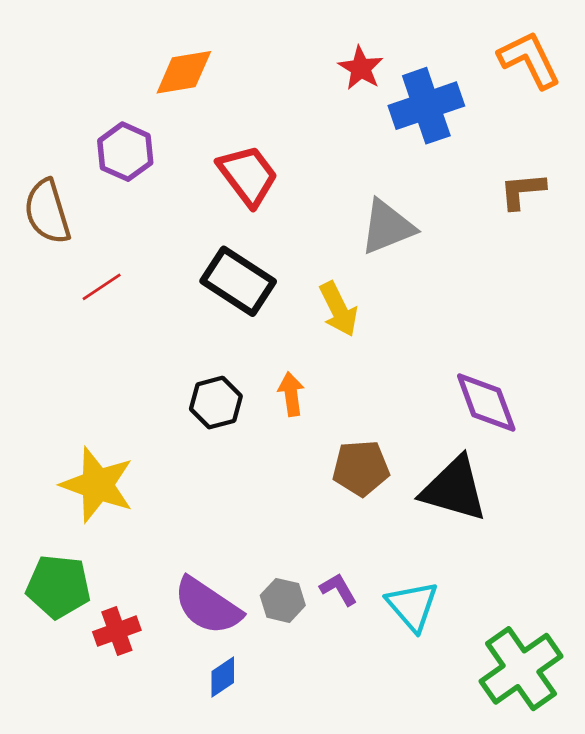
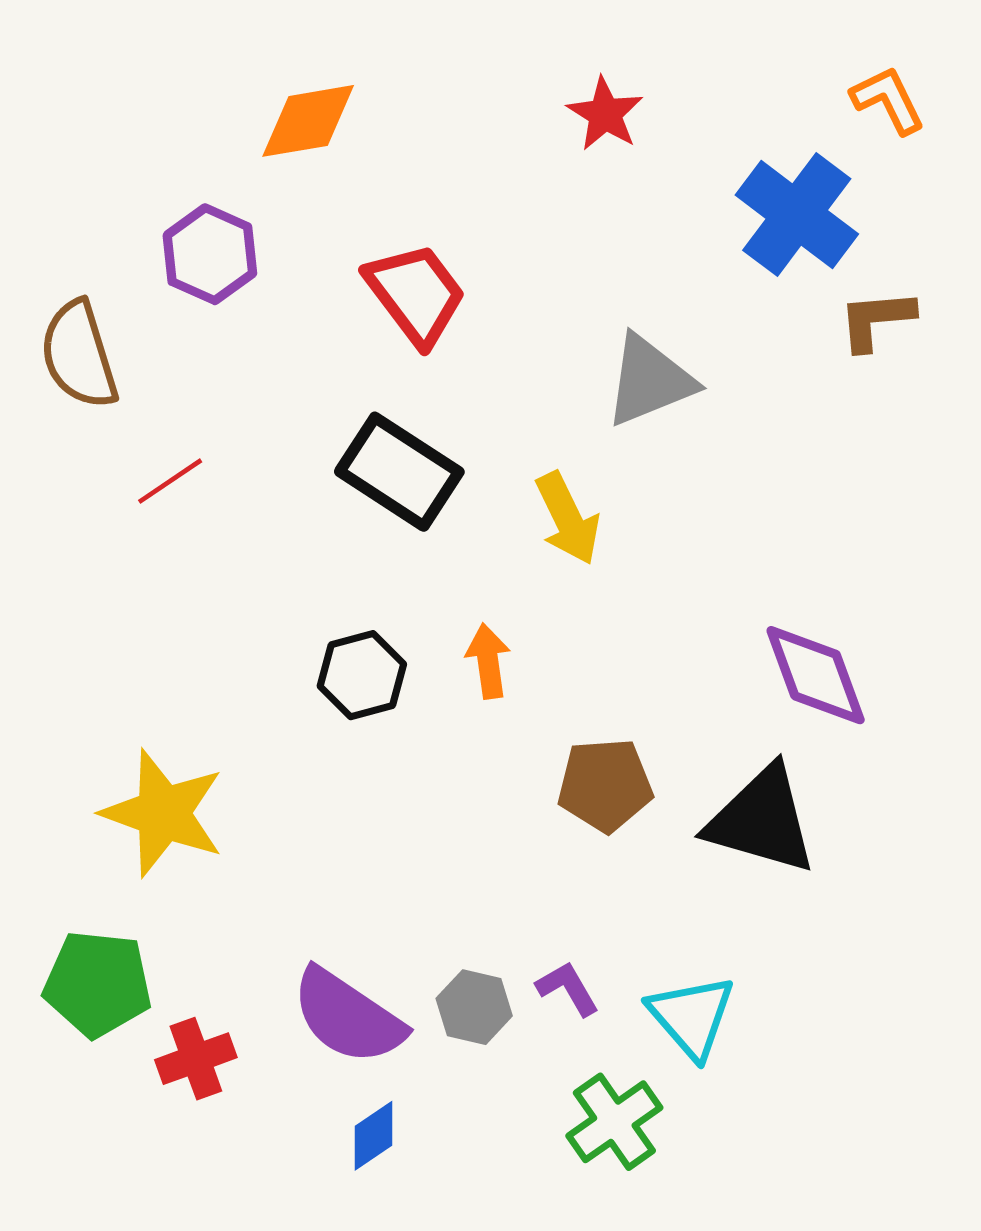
orange L-shape: (529, 60) -> (888, 100), size x0.7
blue cross: (426, 106) -> (797, 214), moved, turned -34
green cross: (521, 669) -> (614, 1122), moved, size x0.7

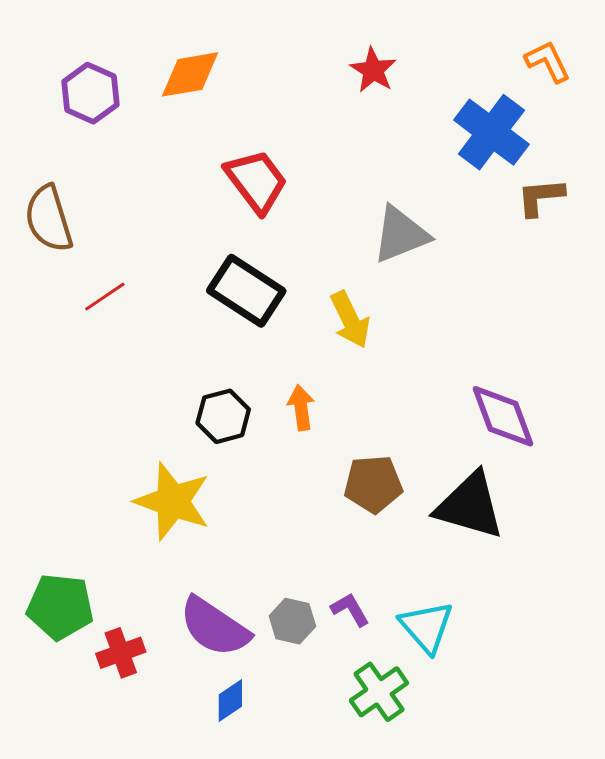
purple hexagon: (210, 254) -> (90, 93), moved
yellow star: (163, 813) -> (173, 501), moved

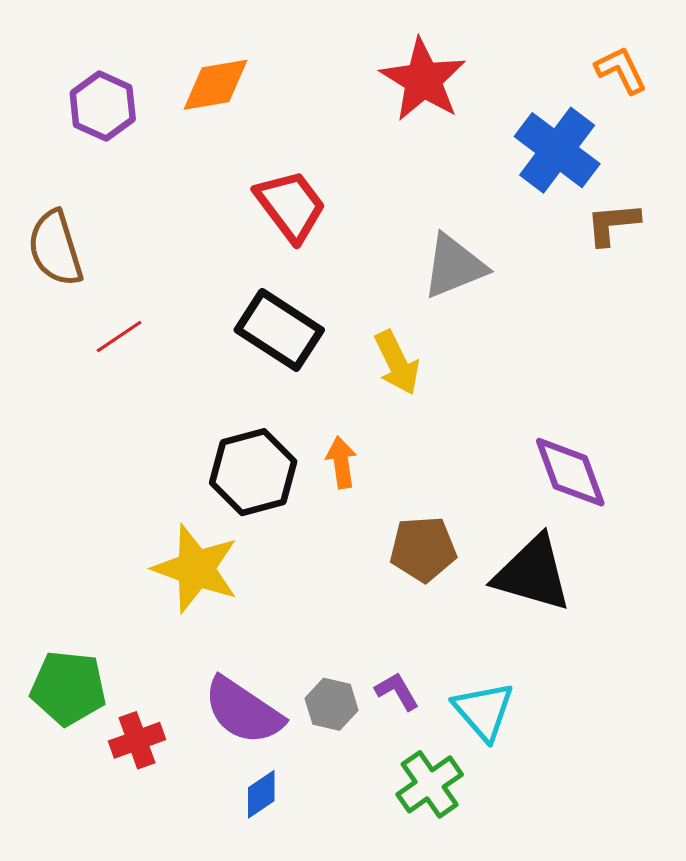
red star: (373, 70) -> (423, 80), size x1.6
black hexagon: (223, 416) -> (253, 472), size x1.4

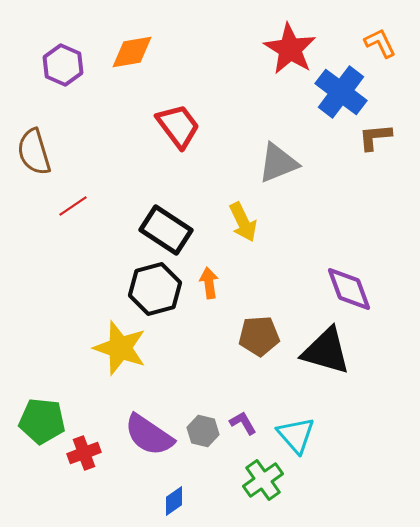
red star: (423, 80) -> (290, 49), moved
black rectangle: (279, 330) -> (166, 230), moved
blue diamond: (261, 794) -> (174, 501), moved

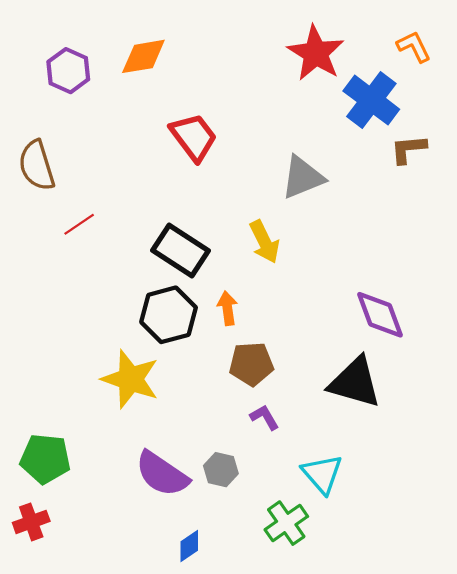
brown pentagon: (259, 336) -> (251, 364), moved
purple L-shape: (243, 423) -> (264, 417), moved
red cross: (84, 453) -> (31, 522), moved

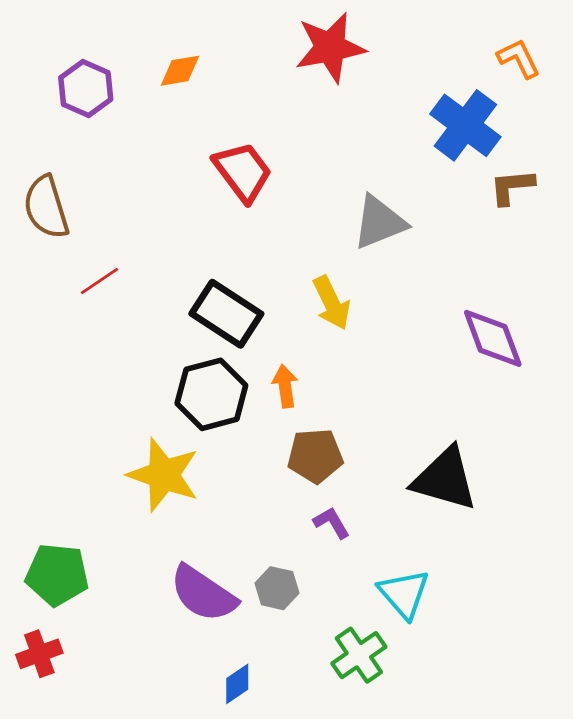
red star: (316, 53) -> (330, 47), moved, turned 30
orange diamond: (143, 56) -> (180, 71), size x0.7
purple diamond: (380, 315) -> (493, 338), moved

